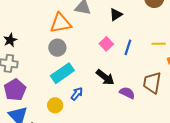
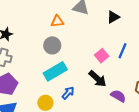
orange triangle: (61, 23) -> (57, 21), size x0.6
pink square: (106, 44) -> (102, 56), moved

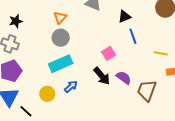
orange triangle: (57, 21) -> (60, 18), moved, turned -48
blue line: (122, 51) -> (133, 36), moved, turned -49
purple semicircle: (118, 96) -> (124, 78), moved

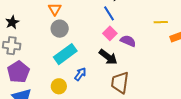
blue line: (133, 36) -> (109, 13), moved
purple semicircle: (124, 78) -> (128, 41), moved
brown trapezoid: (147, 90) -> (120, 83), moved

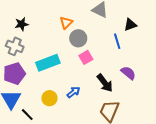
gray circle: (60, 29) -> (78, 38), moved
pink square: (110, 33) -> (86, 57), moved
cyan rectangle: (65, 54) -> (48, 63), moved

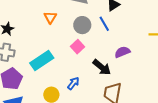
gray circle: (78, 38) -> (82, 25), moved
purple semicircle: (128, 73) -> (122, 52), turned -49

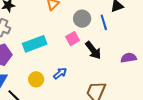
purple semicircle: (122, 52) -> (129, 58), moved
black arrow: (102, 67) -> (93, 50), moved

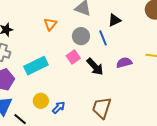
purple semicircle: (129, 58) -> (124, 63), moved
blue arrow: (60, 73) -> (59, 107), moved

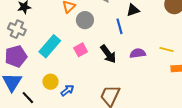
gray circle: (81, 36) -> (85, 20), moved
pink square: (73, 57) -> (81, 50), moved
cyan rectangle: (36, 66) -> (50, 46), turned -30

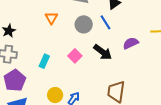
gray circle: (85, 20) -> (84, 24), moved
cyan rectangle: (50, 46) -> (44, 61), size x0.6

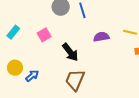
black arrow: (103, 52) -> (70, 52), moved

